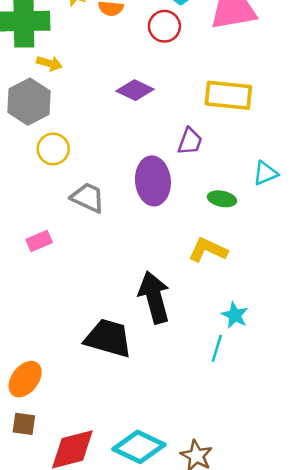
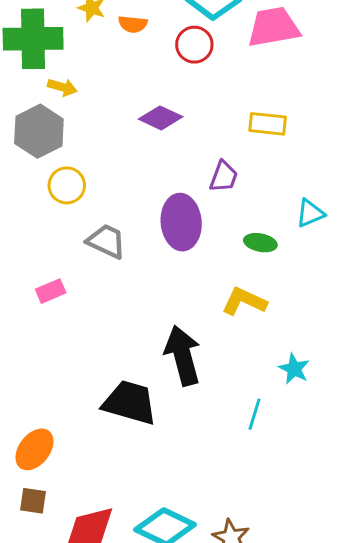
yellow rectangle: (228, 95) -> (268, 124), size x0.7
cyan star: (235, 315) -> (294, 369), moved

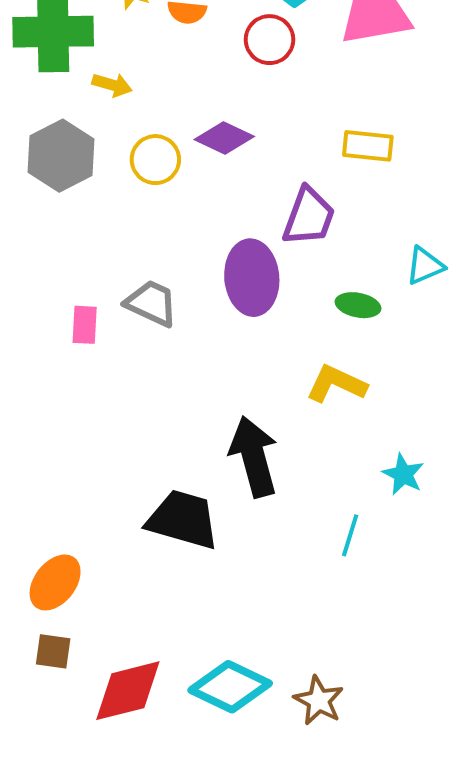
yellow arrow: (62, 87) -> (112, 85), moved
purple trapezoid: (224, 177) -> (309, 217), size x1.4
yellow circle: (67, 185) -> (155, 160), moved
pink rectangle: (51, 291) -> (85, 325), moved, turned -64

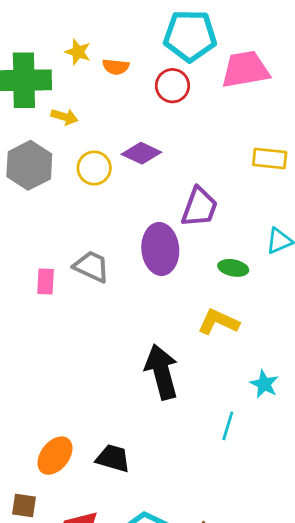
yellow rectangle: (368, 146) -> (270, 159), moved
black trapezoid: (183, 520) -> (113, 458), moved, size x0.7
orange ellipse: (55, 582) -> (55, 456), moved

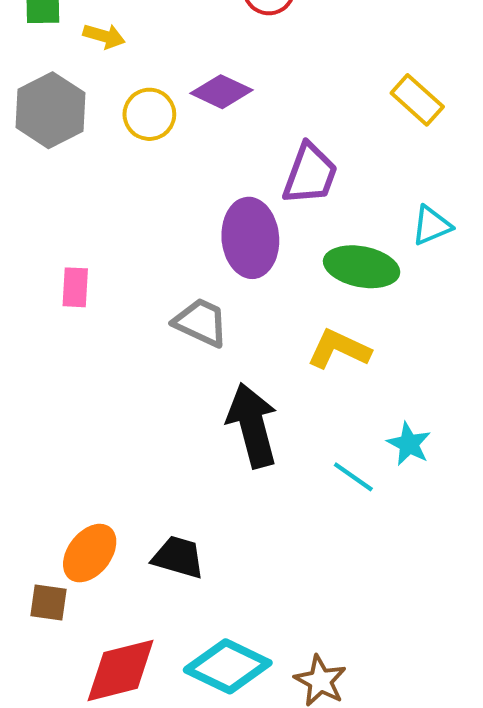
yellow rectangle: (270, 159) -> (417, 100), turned 36
gray trapezoid: (91, 267) -> (201, 322), moved
green ellipse: (233, 268) -> (362, 267), size x1.6
cyan line: (228, 426) -> (353, 477), moved, turned -72
brown square: (24, 506) -> (48, 602), moved

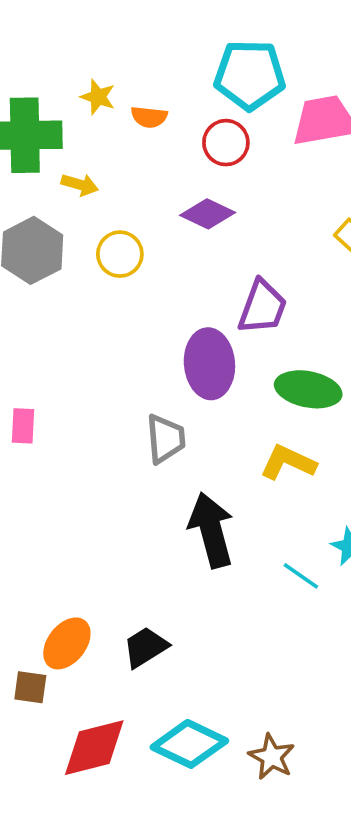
purple diamond: (221, 92) -> (208, 214), moved
pink rectangle: (75, 287) -> (23, 426), moved
gray trapezoid: (201, 322) -> (166, 439), turned 60
black trapezoid: (178, 557) -> (145, 647), turned -48

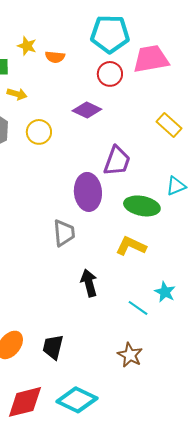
red circle: (226, 143) -> (110, 74), moved
black arrow: (211, 530) -> (89, 283), size x0.7
black trapezoid: (145, 647) -> (53, 347), turned -44
brown star: (272, 757) -> (130, 355), moved

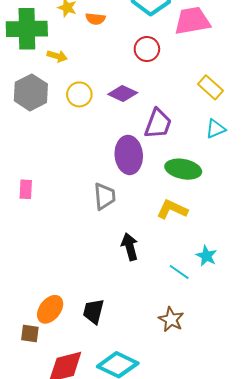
red circle: (110, 74) -> (147, 49), moved
purple diamond: (87, 110) -> (123, 93), moved
cyan triangle: (176, 186) -> (216, 129), moved

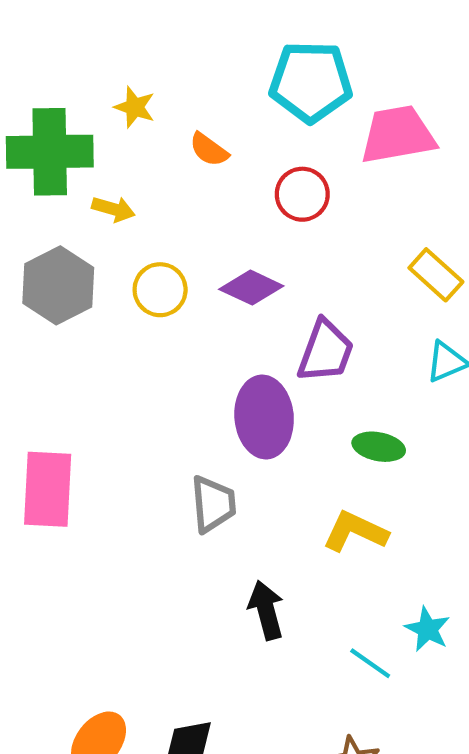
orange semicircle: (95, 19) -> (209, 150), moved, turned 30
green ellipse: (183, 169) -> (379, 447), size x0.7
pink rectangle: (26, 189) -> (48, 489), size x1.8

